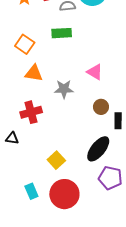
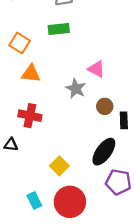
gray star: (64, 89) -> (76, 88), moved, turned 30
red cross: (31, 112) -> (30, 116), turned 30

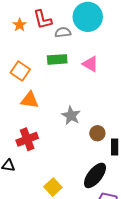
pink triangle: (96, 69) -> (90, 64), moved
red cross: (30, 116) -> (27, 139), turned -35

